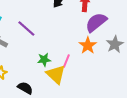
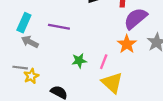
purple line: (26, 28) -> (59, 27), turned -30
yellow triangle: (56, 74) -> (112, 83), moved

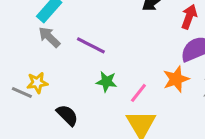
purple line: (59, 27) -> (91, 45), moved
gray line: (20, 68) -> (22, 92), moved

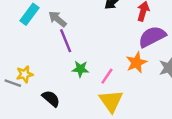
gray arrow: (49, 37) -> (57, 19), moved
purple line: (91, 45) -> (66, 41), turned 45

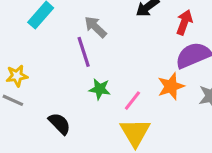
gray arrow: (57, 19) -> (95, 27), moved
yellow star: (25, 74) -> (17, 76), moved

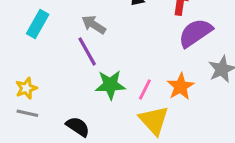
orange star: (171, 86) -> (181, 86), moved
green star: (100, 89) -> (110, 85), size x1.4

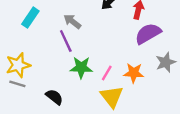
orange star: (181, 86) -> (134, 73), turned 30
yellow star: (26, 88) -> (18, 65), size x1.5

